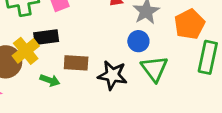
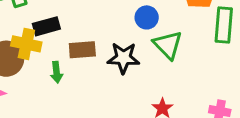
yellow cross: (26, 51) -> (26, 44), turned -32
green arrow: (50, 80) -> (57, 72), turned 72

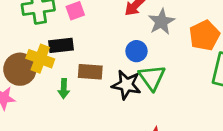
blue circle: (147, 17) -> (137, 51), moved
green triangle: (168, 45) -> (152, 78), moved

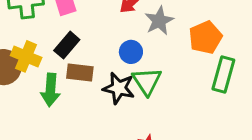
black rectangle: (61, 45) -> (67, 45), moved, turned -45
green arrow: (64, 89) -> (50, 90), size x1.5

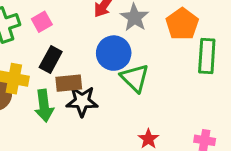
blue circle: (131, 52) -> (114, 53), size x1.5
black star: (119, 88) -> (82, 101), moved

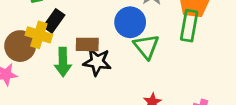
green rectangle: (207, 56) -> (189, 26), moved
black rectangle: (51, 59) -> (54, 21), moved

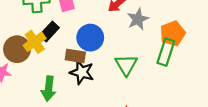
blue circle: (130, 22) -> (90, 38), moved
yellow cross: (39, 35) -> (35, 42), turned 30
green arrow: (63, 62) -> (49, 89), moved

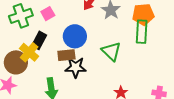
orange pentagon: (173, 33) -> (143, 14), turned 30

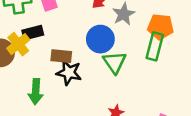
blue circle: (75, 36) -> (100, 39), moved
black rectangle: (39, 40) -> (33, 33), turned 36

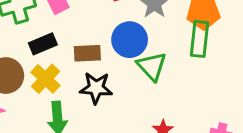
yellow cross: (18, 44) -> (45, 79), moved
brown rectangle: (61, 56) -> (87, 53), moved

